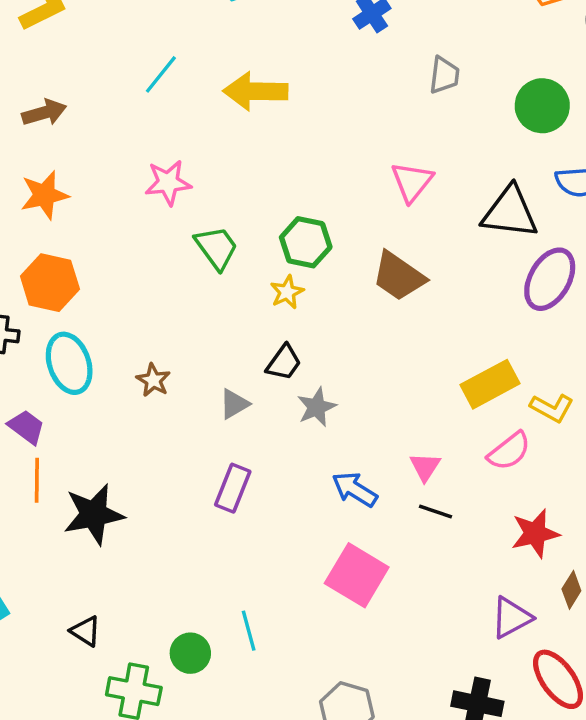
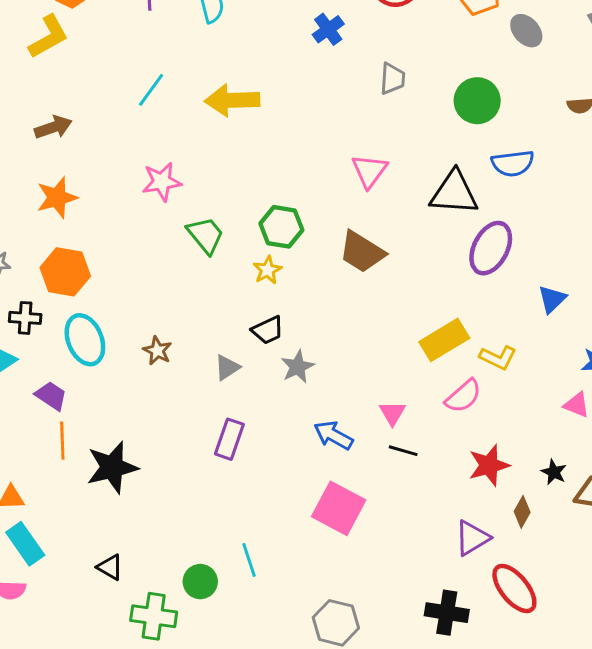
black trapezoid: (284, 363) -> (268, 330), turned 32

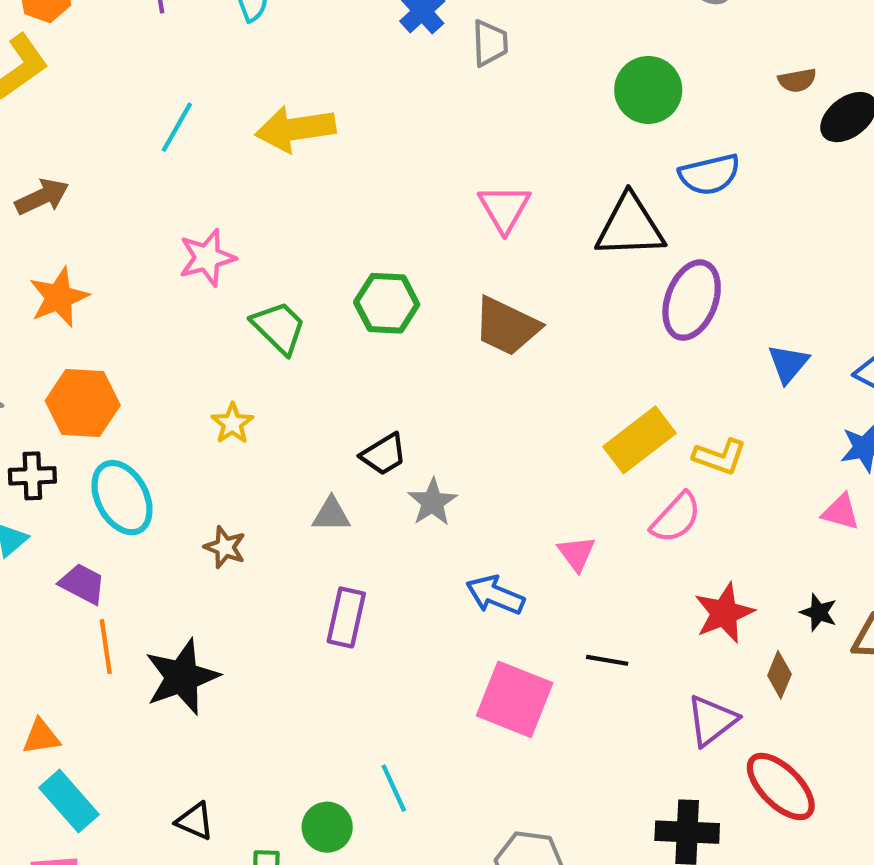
gray trapezoid: (392, 79) -> (490, 43), moved
yellow star: (268, 270) -> (232, 423), moved
brown star: (157, 351) -> (225, 547), moved
gray triangle: (227, 367) -> (331, 515), turned 40
black line: (403, 451) -> (607, 660), moved

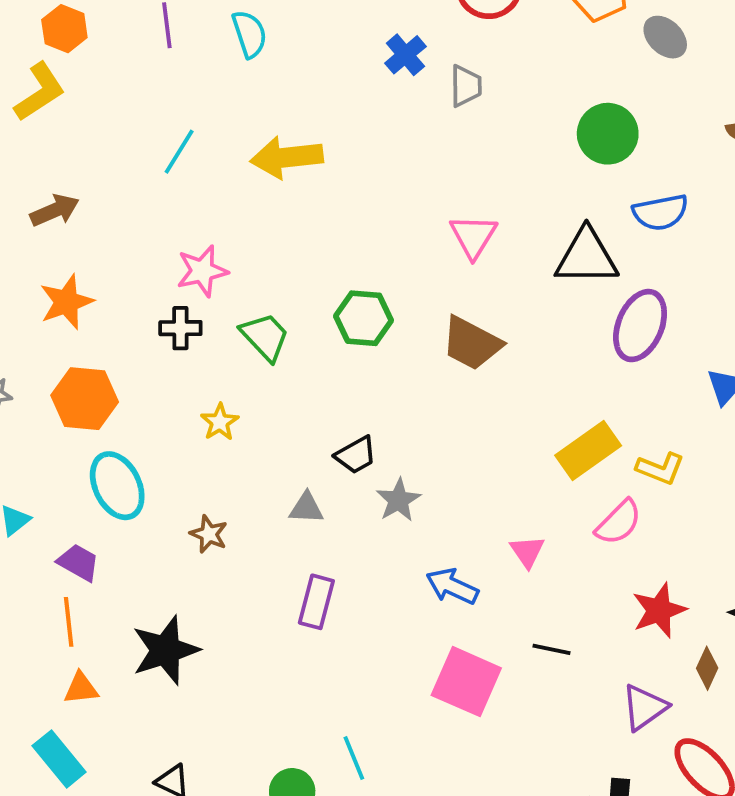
black cross: (32, 476) -> (180, 328), moved
orange line: (106, 647) -> (69, 622), moved
orange triangle: (41, 737) -> (81, 688), moved

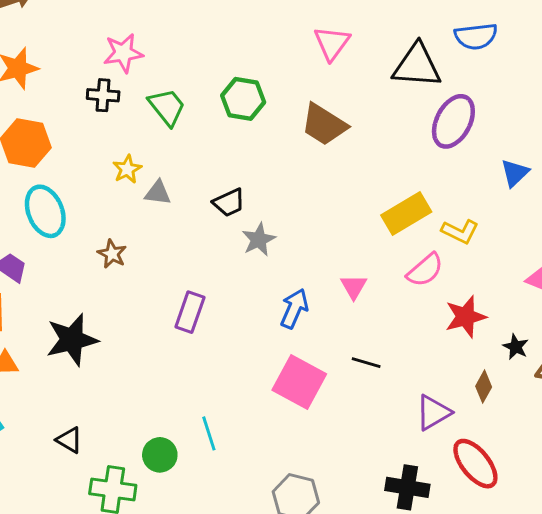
gray triangle: (306, 508) -> (158, 193), moved
blue arrow: (452, 586) -> (294, 309), turned 84
red star: (659, 610) -> (466, 317), moved

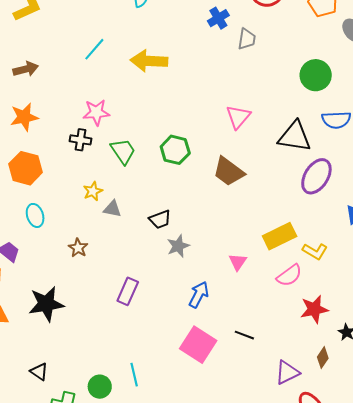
cyan ellipse: (45, 211) -> (35, 215), size x0.7
pink triangle: (354, 287) -> (238, 262), moved

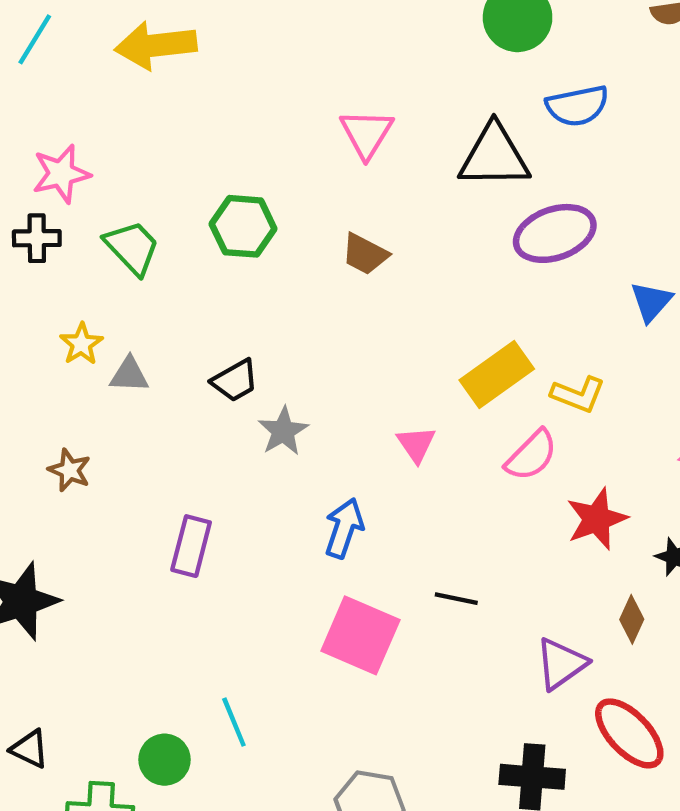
brown trapezoid: (229, 172) -> (365, 254), size x0.7
purple ellipse: (316, 176) -> (555, 233), turned 48

